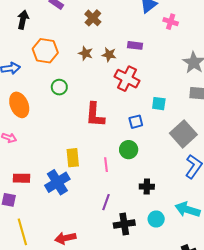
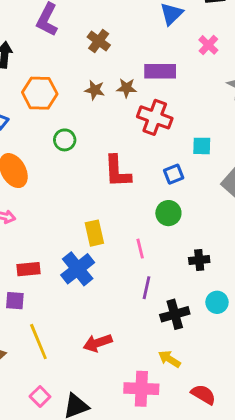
pink cross: (171, 22) -> (208, 45), moved, turned 32
purple rectangle: (135, 45) -> (160, 71), size x1.5
pink line: (106, 165) -> (140, 249), moved

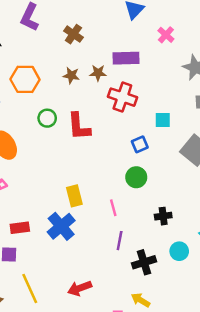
red L-shape: (117, 171) -> (79, 126), moved

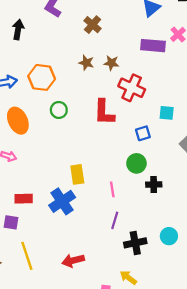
purple rectangle: (126, 58) -> (153, 46), moved
orange hexagon: (25, 79) -> (42, 77), moved
green circle: (47, 118) -> (59, 110), moved
red L-shape: (79, 126) -> (104, 112), moved
black cross: (163, 216) -> (154, 184), moved

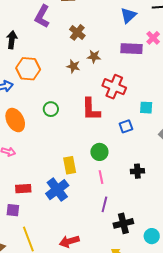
brown star: (111, 63) -> (94, 56), moved
orange hexagon: (42, 77) -> (28, 69), moved
green circle: (136, 163) -> (99, 152), moved
cyan circle: (169, 236) -> (152, 236), moved

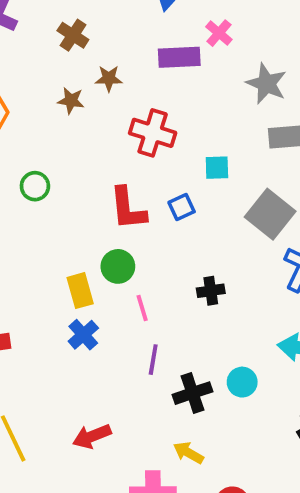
red L-shape: (91, 109) -> (128, 209), moved
green circle: (99, 152) -> (118, 266), moved
blue cross: (57, 190) -> (83, 335), moved, size x0.7
cyan circle: (152, 236) -> (242, 382), moved

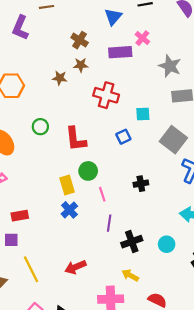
brown cross: (73, 35) -> (80, 40), moved
red L-shape: (128, 209) -> (76, 139), moved
cyan circle: (242, 382) -> (167, 244), moved

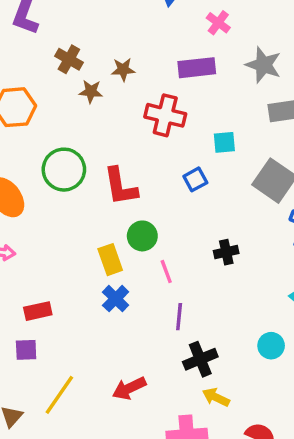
brown cross: (80, 40) -> (69, 59), moved
purple rectangle: (120, 52) -> (197, 68), moved
green circle: (40, 127) -> (64, 170), size x1.6
black cross: (132, 242) -> (200, 359), moved
yellow line: (31, 269) -> (59, 395), turned 64

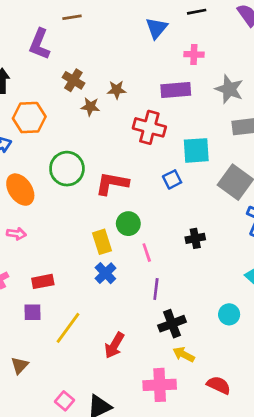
pink cross: (218, 23) -> (194, 54), turned -36
cyan square: (224, 142) -> (196, 150), size x1.5
red L-shape: (120, 187) -> (112, 183), turned 108
red arrow: (129, 388) -> (114, 345), turned -36
yellow line: (59, 395) -> (68, 328), moved

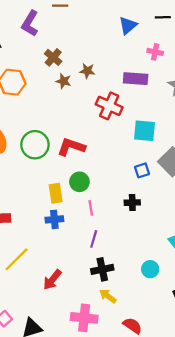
green circle: (67, 169) -> (35, 145), moved
blue square: (172, 179) -> (142, 170), moved
blue cross: (105, 273) -> (54, 219), turned 30

